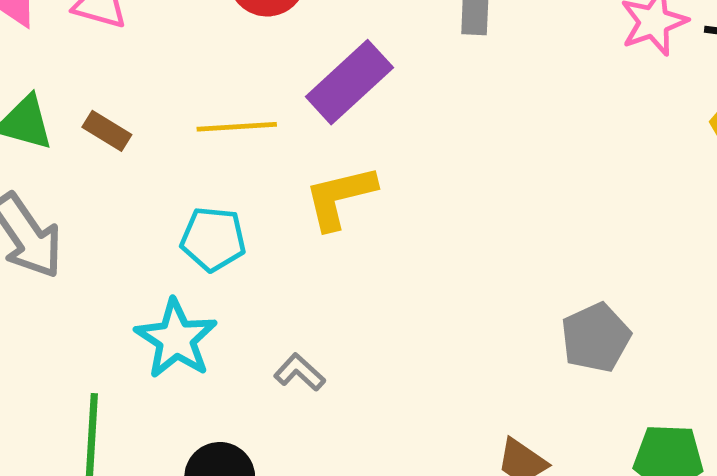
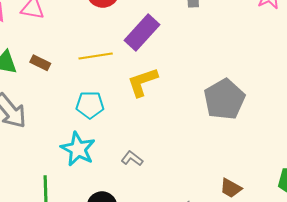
gray pentagon: (596, 338) -> (224, 99), moved, size x1.4

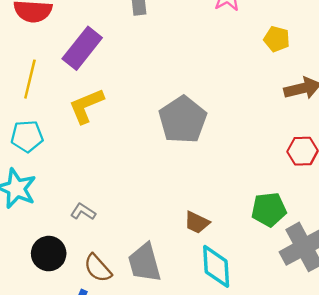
yellow line: (96, 56) -> (30, 79), turned -64
gray L-shape: (132, 159) -> (83, 212), moved

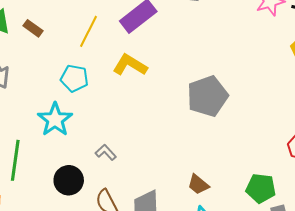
yellow L-shape: (86, 106) -> (130, 65), turned 40

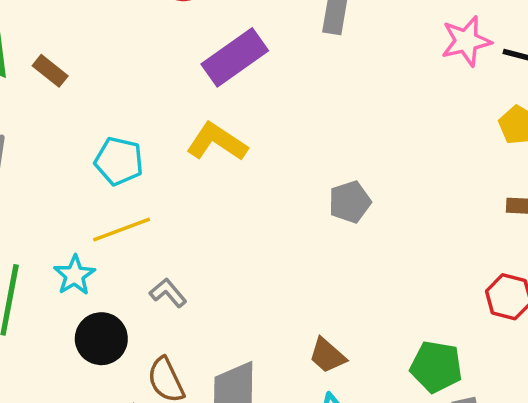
yellow line: (88, 31) -> (122, 229), moved, turned 40
gray pentagon: (207, 96) -> (350, 202), size x0.6
cyan star: (55, 120) -> (75, 275), moved, size x0.7

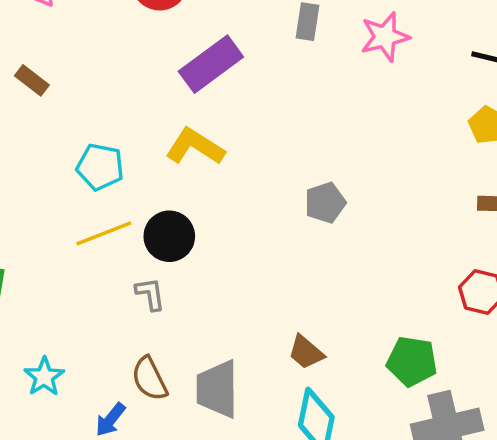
pink star: (466, 41) -> (385, 37), moved
cyan star: (75, 275) -> (44, 377), moved
gray L-shape: (168, 293) -> (150, 294), turned 33
black circle: (101, 339) -> (169, 236), moved

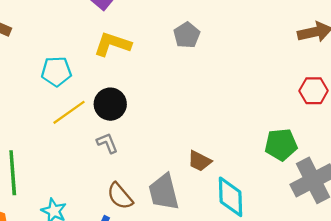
gray pentagon: (325, 203) -> (187, 35), moved
brown trapezoid: (306, 352) -> (200, 161), moved

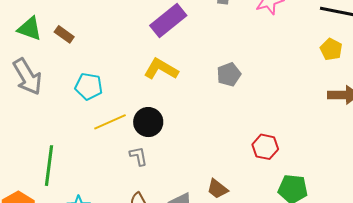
cyan pentagon: (56, 71) -> (89, 86), moved
red hexagon: (314, 91) -> (265, 147), moved

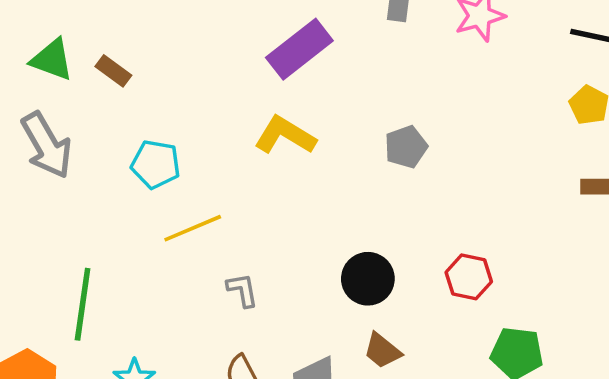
black circle: (148, 122) -> (368, 279), moved

